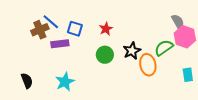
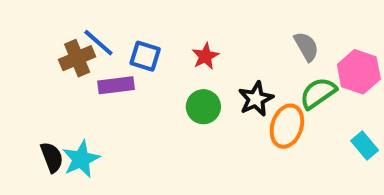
gray semicircle: (178, 22) -> (306, 46), moved
orange ellipse: (148, 65) -> (287, 126), turned 30
cyan rectangle: (188, 75) -> (365, 146), turned -32
cyan star: (65, 82) -> (81, 159), moved

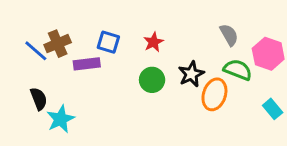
blue line: (98, 43) -> (36, 51), moved
green semicircle: (318, 93) -> (238, 70), turned 56
black semicircle: (52, 157) -> (39, 99), moved

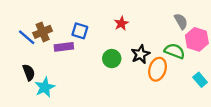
gray semicircle: (229, 35) -> (181, 21), moved
red star: (153, 42) -> (121, 23), moved

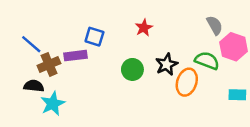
brown cross: (43, 32) -> (49, 64), moved
black semicircle: (29, 72) -> (34, 86), turned -63
cyan rectangle: (200, 80) -> (237, 95), turned -48

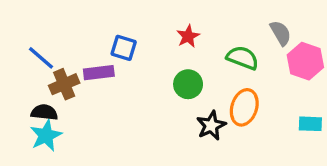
green semicircle: (207, 61) -> (243, 58), moved
black star: (167, 64) -> (211, 126), moved
green circle: (132, 69) -> (188, 84), moved
cyan star: (53, 104) -> (46, 135), moved

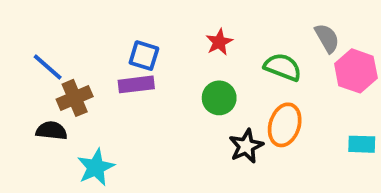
purple rectangle: (99, 73) -> (136, 84), moved
cyan star: (46, 135) -> (96, 167), moved

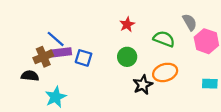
blue square: (144, 56) -> (84, 58), moved
blue line: (48, 67) -> (56, 39), moved
purple rectangle: (136, 84) -> (61, 52), moved
orange ellipse: (285, 125) -> (165, 72), turned 55

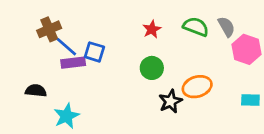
green semicircle: (164, 39) -> (196, 27), moved
brown cross: (43, 57) -> (49, 29), moved
blue square: (84, 58) -> (94, 52), moved

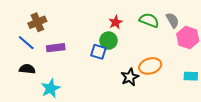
blue line: (66, 47) -> (26, 43), moved
blue square: (94, 52) -> (98, 52), moved
green circle: (152, 68) -> (108, 41), moved

